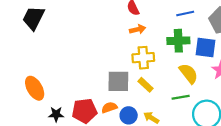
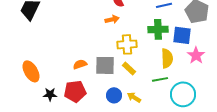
orange arrow: (138, 29) -> (112, 19), moved
yellow semicircle: (189, 73) -> (167, 58), turned 36
orange semicircle: (109, 107) -> (80, 64), moved

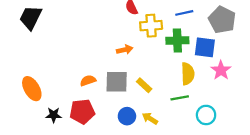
orange arrow: (112, 19) -> (125, 50), moved
yellow cross: (127, 44) -> (151, 26), moved
cyan circle: (183, 94) -> (206, 115), size x0.7

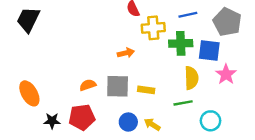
yellow rectangle: (144, 85) -> (146, 90), turned -35

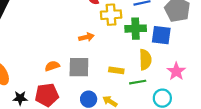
pink star: (226, 74) -> (176, 71), moved
yellow rectangle: (146, 90) -> (116, 70), moved

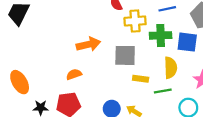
orange arrow: (86, 37) -> (88, 44), moved, size x1.5
gray square: (79, 67) -> (125, 55), moved

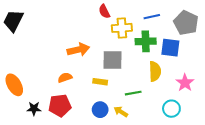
yellow rectangle: (141, 79) -> (100, 82), moved
green line: (163, 91) -> (133, 93), moved

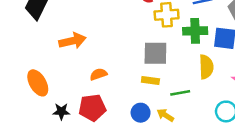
orange arrow: (78, 50) -> (72, 41), moved
yellow rectangle: (100, 82) -> (150, 80), moved

